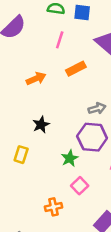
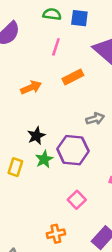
purple hexagon: (92, 137) -> (73, 150), moved
green star: (70, 158) -> (44, 159), moved
orange cross: (53, 207) -> (56, 234), moved

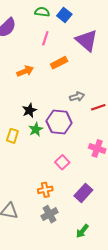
blue square: (79, 18) -> (64, 15), turned 32

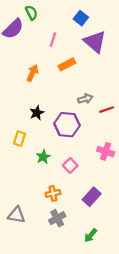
green semicircle: (42, 12) -> (31, 13), moved, turned 56
blue square: (64, 15) -> (81, 18), moved
orange arrow: (25, 71) -> (32, 73), turned -42
green star: (36, 129) -> (43, 157), moved

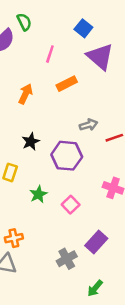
orange cross: (53, 193) -> (14, 238), moved
gray cross: (57, 218) -> (67, 259), moved

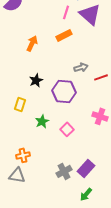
pink line: (50, 54) -> (66, 12), moved
purple rectangle: (96, 242) -> (86, 168), moved

